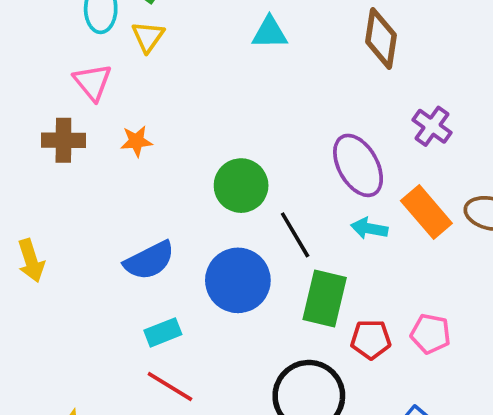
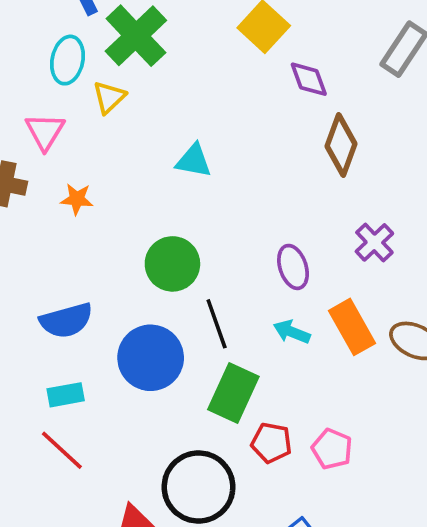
cyan triangle: (270, 33) -> (194, 161), moved
purple ellipse: (358, 165) -> (293, 267), size x0.7

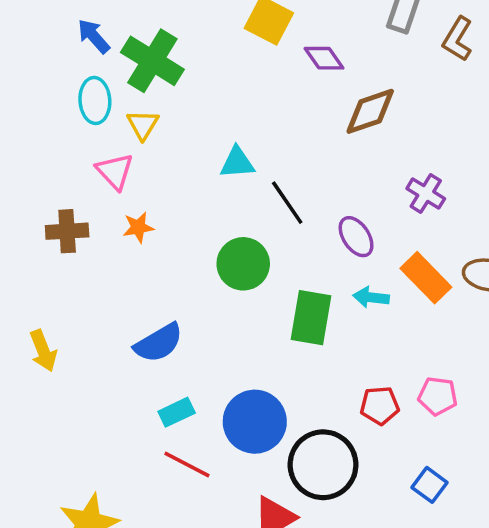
pink triangle: (45, 131) -> (115, 171), moved
brown diamond: (341, 145) -> (370, 111), turned 66
black line: (217, 324) -> (287, 203), moved
blue circle: (151, 358) -> (255, 422), moved
green rectangle: (233, 393) -> (311, 318), moved

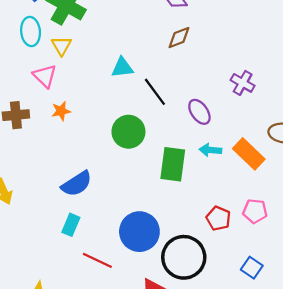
brown diamond: (370, 111) -> (179, 38), moved, size x0.7
orange rectangle: (426, 278) -> (249, 154), moved
red pentagon: (380, 405) -> (218, 218), turned 30
cyan rectangle: (177, 412) -> (71, 225), moved, turned -40

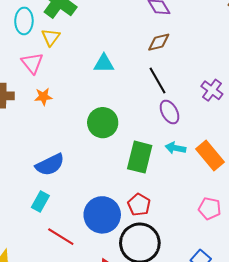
black line: (155, 92) -> (158, 80), moved
red pentagon: (218, 218) -> (139, 205), moved

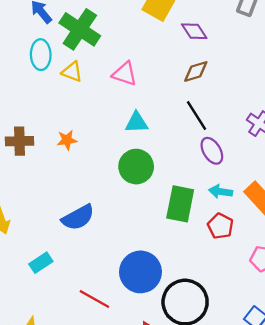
yellow triangle: (51, 37) -> (72, 72), turned -42
pink triangle: (32, 63) -> (125, 74), moved, turned -30
cyan triangle: (104, 64) -> (137, 123), moved
cyan rectangle: (40, 201) -> (41, 263), moved, turned 30
red pentagon: (139, 205) -> (220, 226), moved

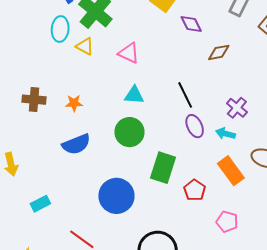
brown diamond: (196, 72) -> (219, 52), moved
cyan arrow: (221, 192) -> (225, 134), moved
blue semicircle: (78, 217) -> (76, 144), moved
blue circle: (140, 272) -> (116, 196), moved

